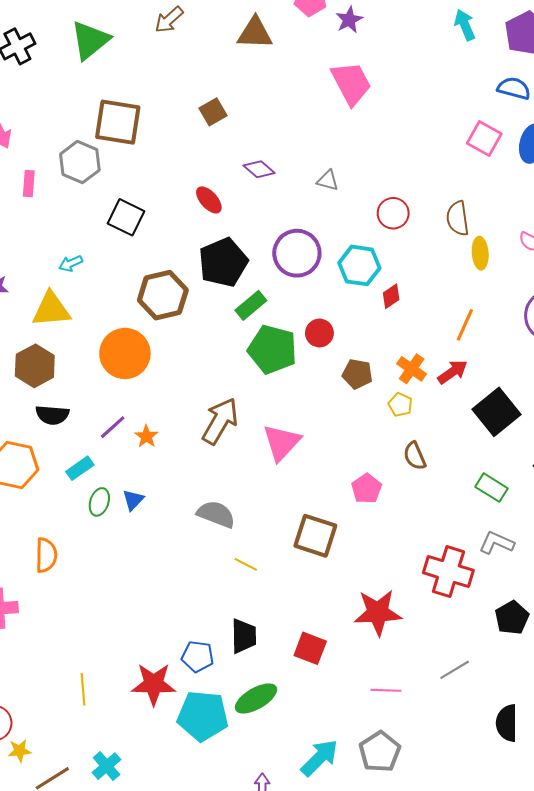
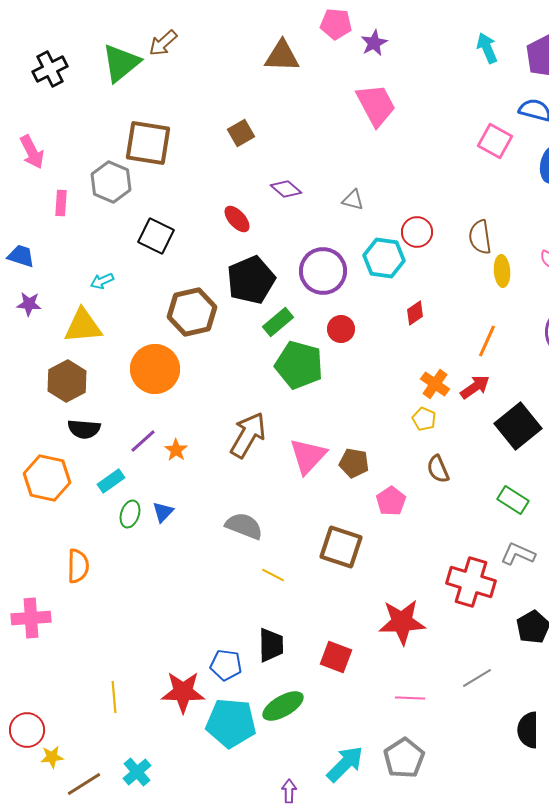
brown arrow: (169, 20) -> (163, 43), moved
pink square: (484, 139) -> (495, 141), moved
cyan hexagon: (359, 265) -> (384, 258), moved
red circle: (319, 333) -> (341, 329), moved
brown pentagon: (357, 374) -> (354, 463), moved

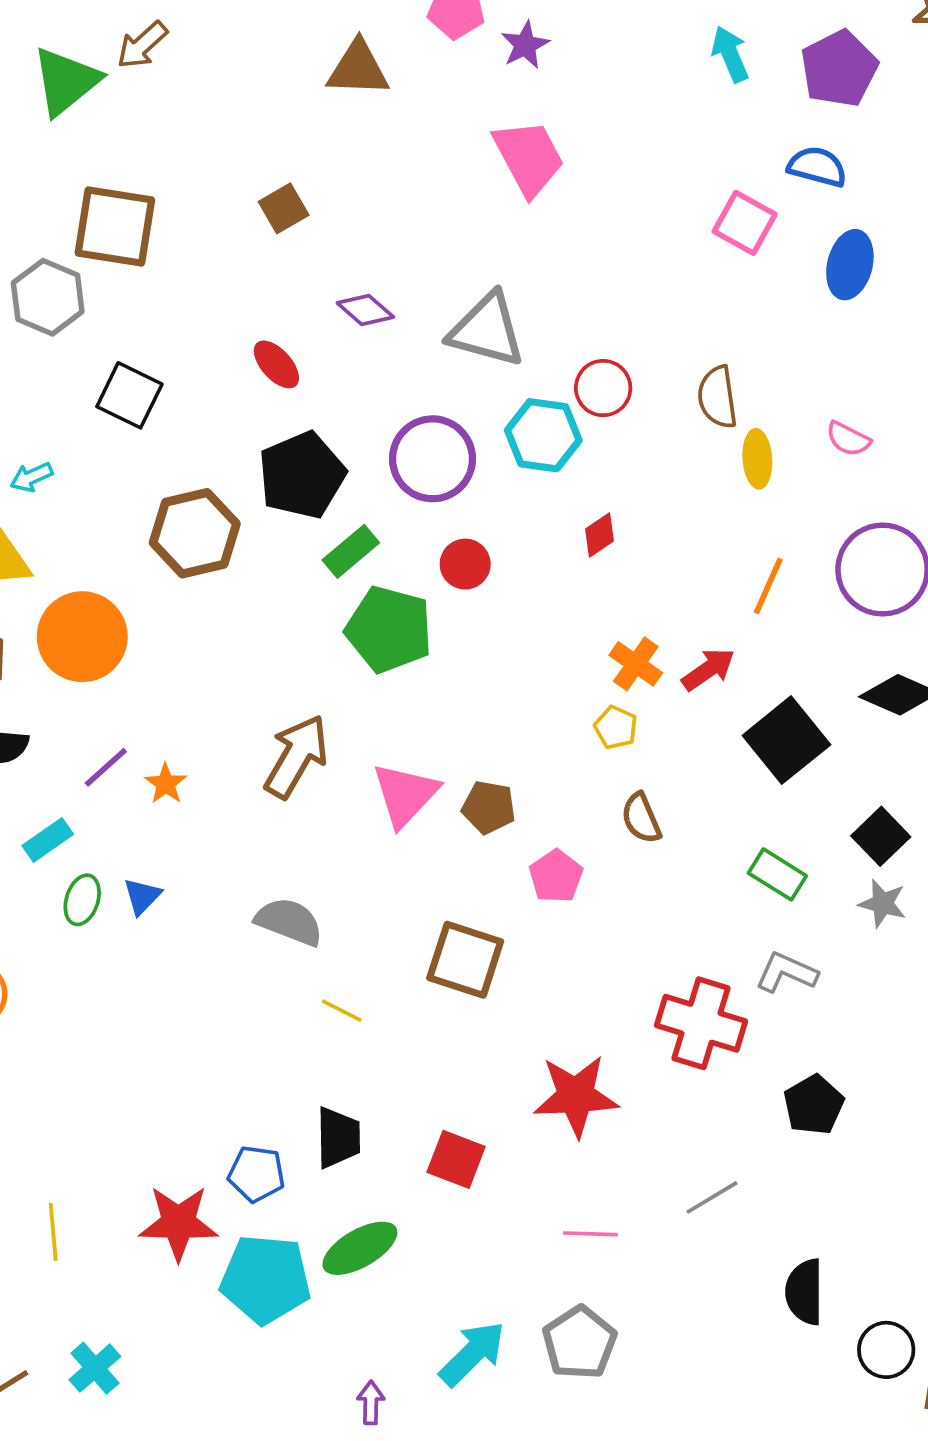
gray triangle: (353, 200) -> (487, 330), size x2.0
orange line: (487, 341) -> (768, 586), moved
orange circle: (155, 369) -> (82, 637), moved

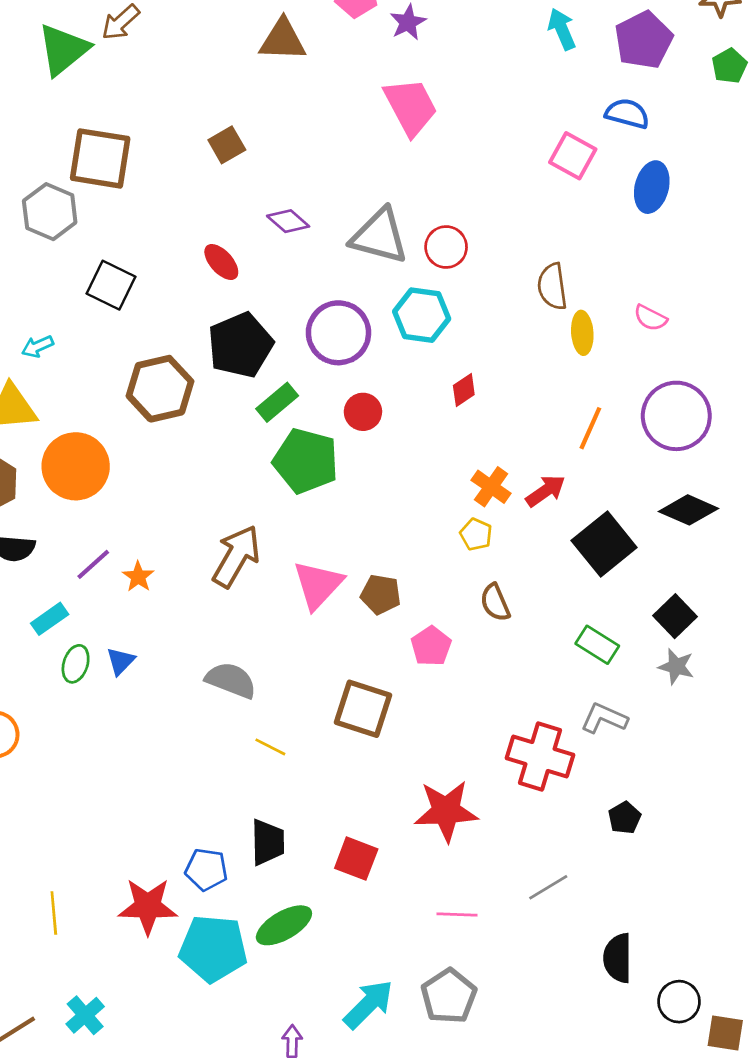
red circle: (603, 388) -> (446, 247), moved
black pentagon: (814, 1105) -> (625, 818), size x0.7

